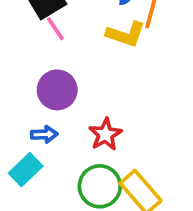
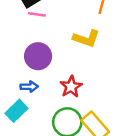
pink line: (55, 29) -> (37, 14), turned -48
yellow L-shape: (126, 34) -> (86, 38), moved

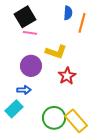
yellow L-shape: (86, 38) -> (56, 52), moved
red star: (71, 87) -> (67, 76), moved

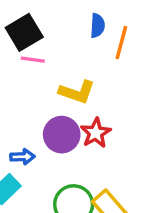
purple circle: (31, 66) -> (62, 135), moved

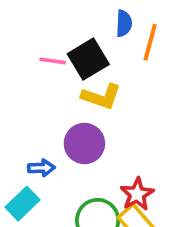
black square: (24, 32) -> (88, 59), moved
red star: (96, 133) -> (137, 194), moved

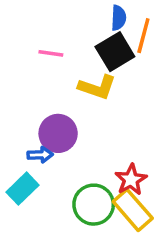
black square: (88, 59) -> (115, 52), moved
purple circle: (84, 144) -> (58, 133), moved

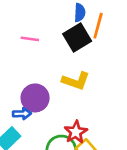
yellow L-shape: (97, 87) -> (76, 81), moved
red star: (131, 180) -> (76, 132), moved

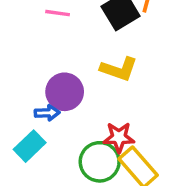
red star: (76, 132) -> (119, 137), turned 30

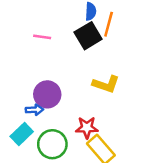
yellow L-shape: (119, 69) -> (106, 84), moved
green circle: (100, 162) -> (52, 144), moved

